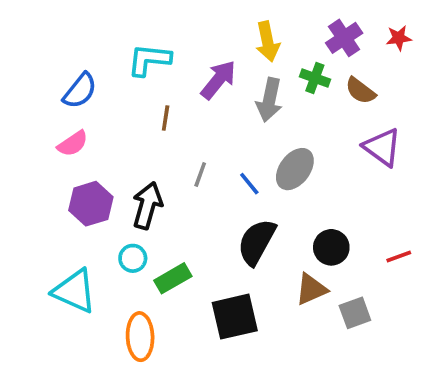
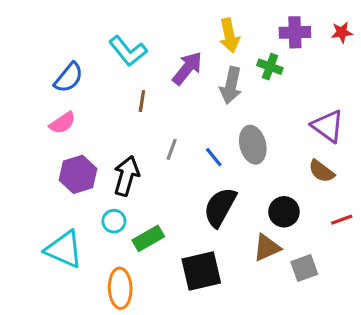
purple cross: (344, 38) -> (295, 32), turned 32
cyan L-shape: (149, 60) -> (128, 51), turned -135
brown semicircle: (360, 91) -> (321, 171), moved
gray ellipse: (295, 169) -> (253, 145), turned -51

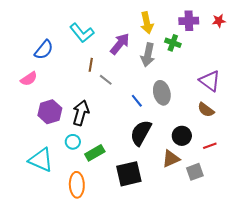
pink semicircle: (62, 123) -> (29, 79), moved
gray line: (172, 149) -> (106, 80), moved, turned -72
red line: (342, 220) -> (210, 146), moved

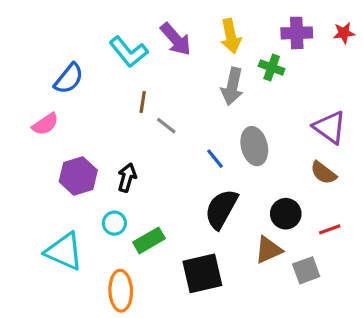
purple arrow: (120, 44) -> (176, 39), moved, turned 100
black arrow: (81, 113) -> (127, 178), size x0.7

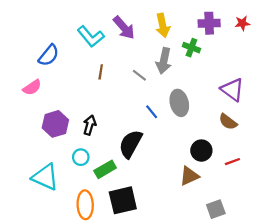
gray line: (166, 126) -> (139, 75), moved
black semicircle: (221, 209) -> (131, 144), moved
gray square: (306, 270) -> (216, 209), moved
black square: (202, 273) -> (123, 200), moved

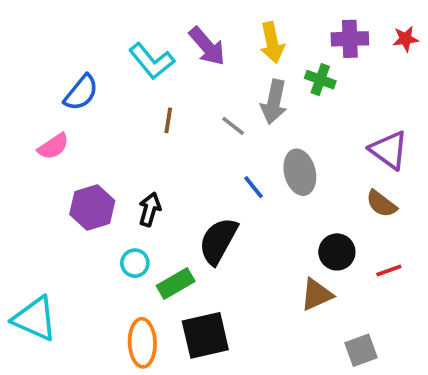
cyan triangle: (45, 177) -> (35, 319), moved

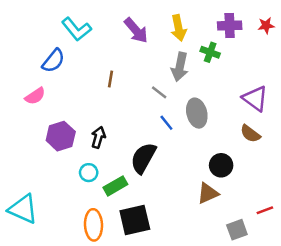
cyan L-shape: (152, 61) -> (76, 29), moved
gray line: (233, 126) -> (159, 92), moved
red line: (389, 271) -> (265, 210), moved

